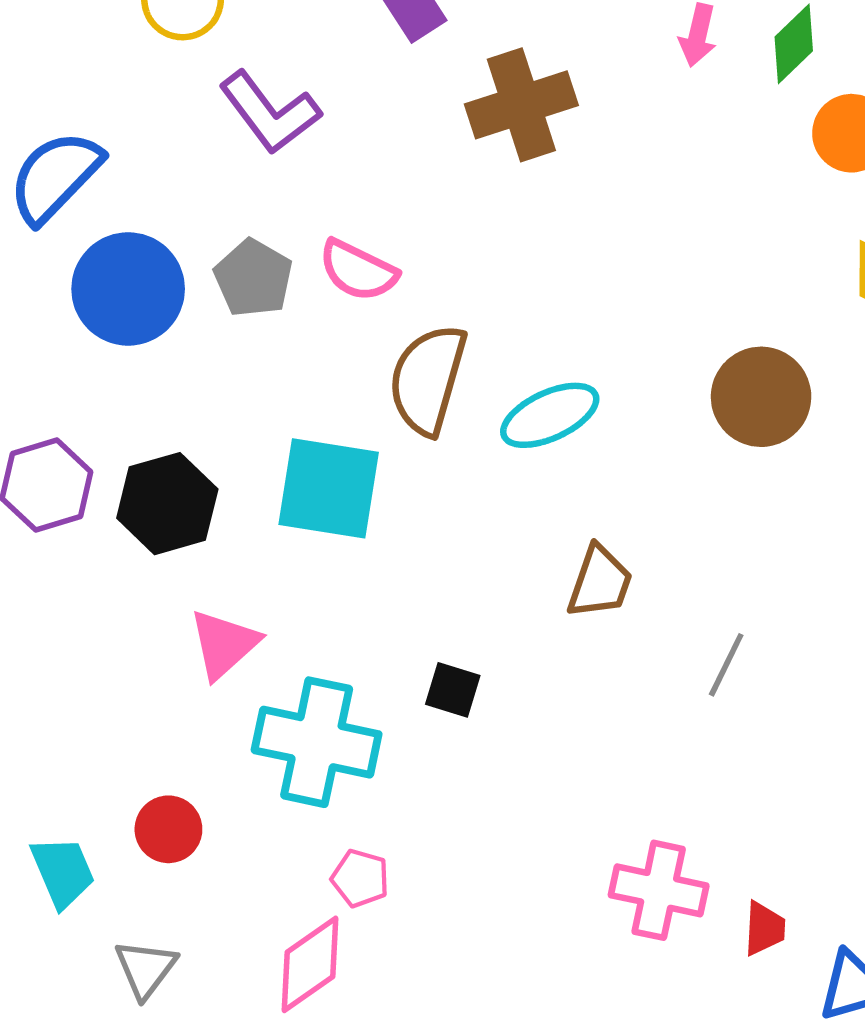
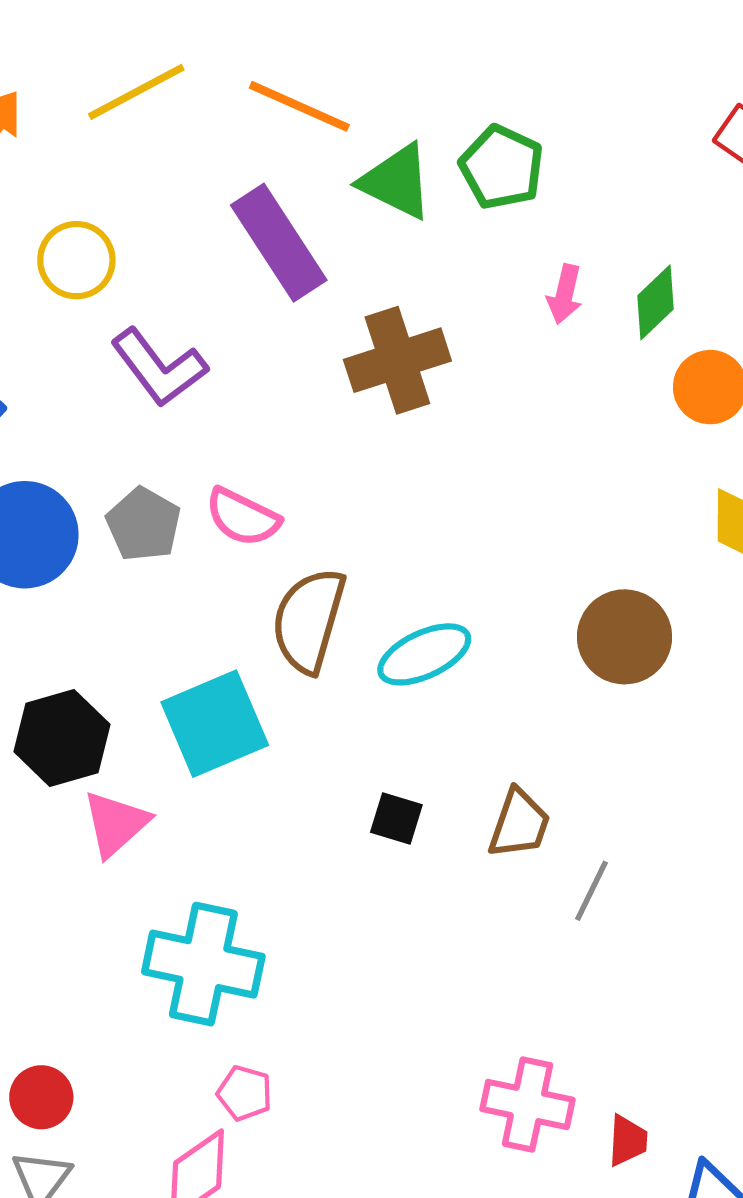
cyan square: (329, 488) -> (215, 724), turned -32
brown trapezoid: (600, 582) -> (519, 824), moved
pink triangle: (224, 644) -> (116, 824), moved
black square: (453, 690) -> (396, 819), moved
red circle: (168, 829) -> (41, 1097), moved

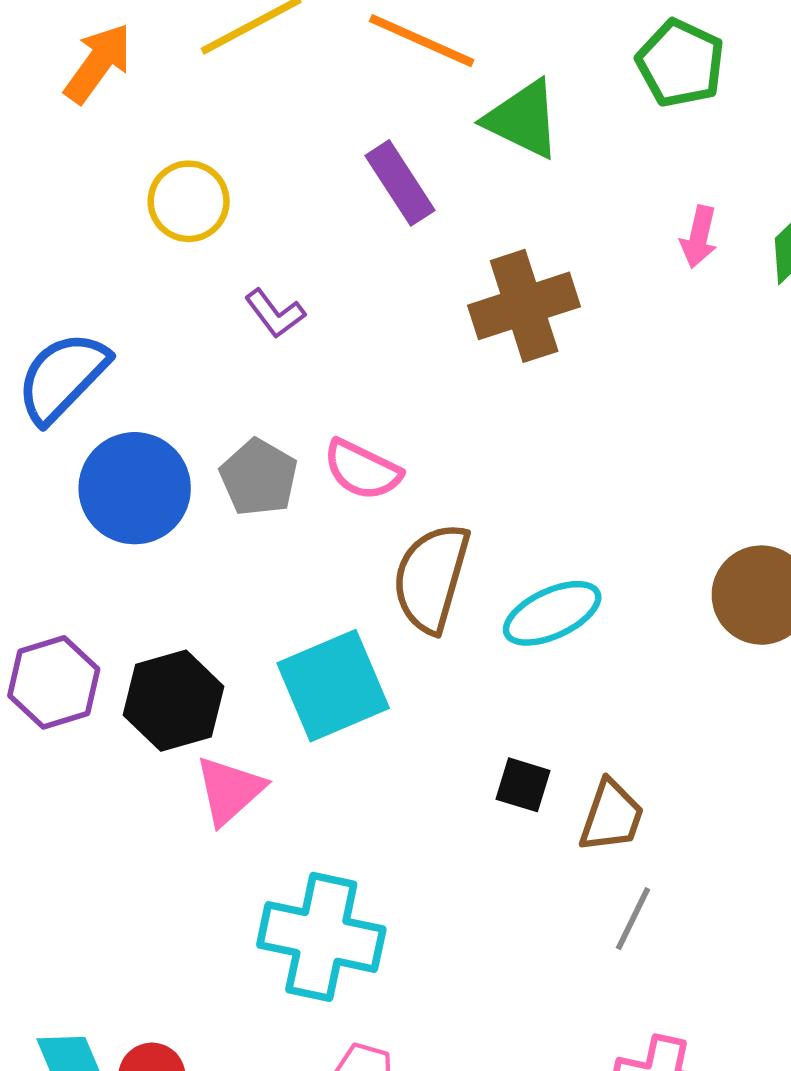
green pentagon: (502, 167) -> (680, 63), moved
purple rectangle: (279, 243) -> (400, 183), size x0.7
purple L-shape: (159, 367) -> (275, 313), size x0.6
brown trapezoid: (519, 824) -> (611, 816), moved
gray line: (591, 891) -> (633, 919), moved

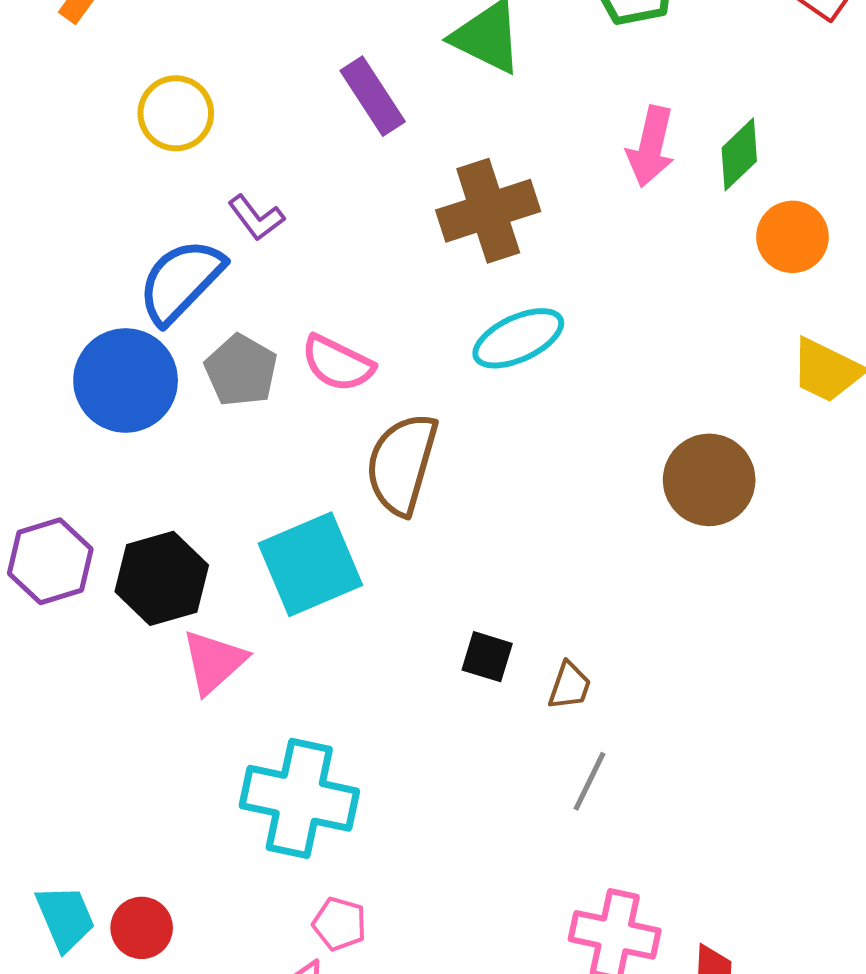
pink arrow: (699, 237) -> (651, 146), size x1.4
blue semicircle: (62, 377) -> (181, 281), moved
cyan ellipse: (552, 613) -> (518, 338), moved
brown trapezoid: (611, 816) -> (569, 686), size x0.7

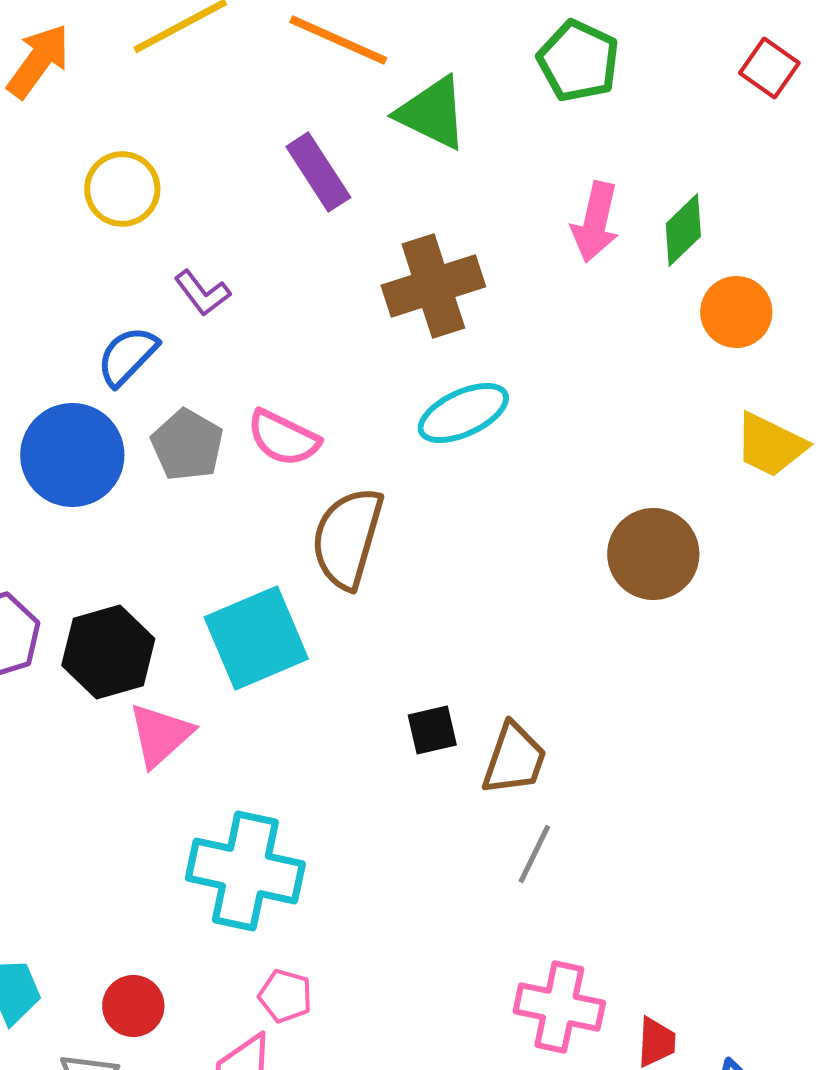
blue semicircle: (181, 281) -> (127, 356), size x0.7
black square: (487, 657) -> (432, 730), turned -30
brown trapezoid: (569, 686) -> (514, 759), size x1.5
red circle: (142, 928) -> (133, 1006), moved

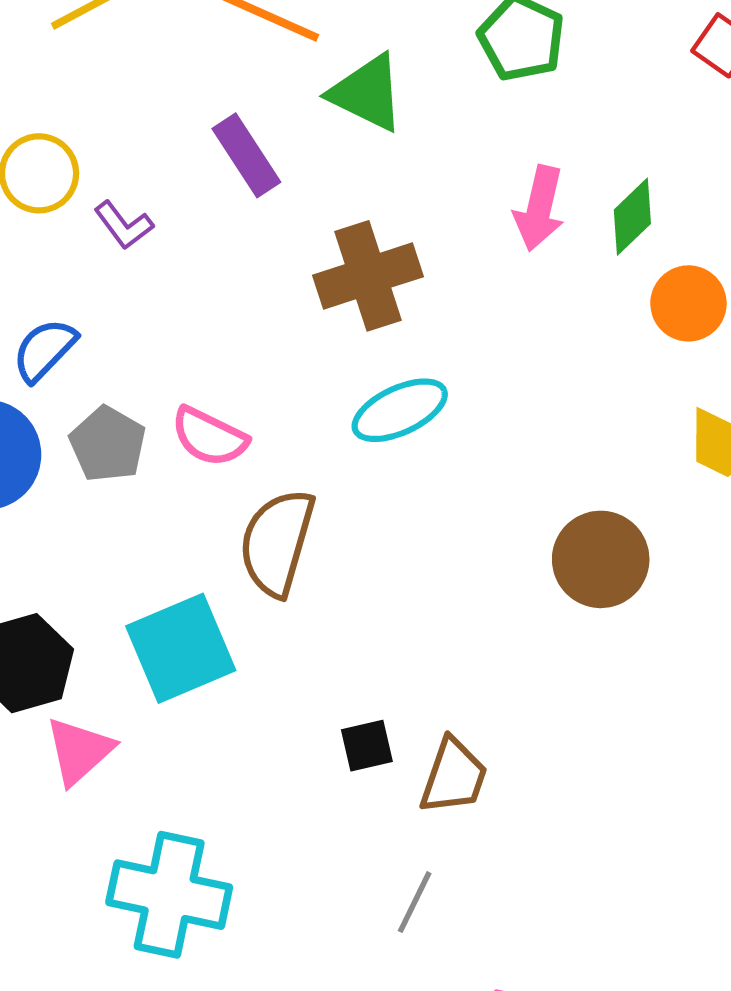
purple L-shape: (202, 293) -> (124, 225), moved
gray line: (534, 854) -> (415, 902), moved

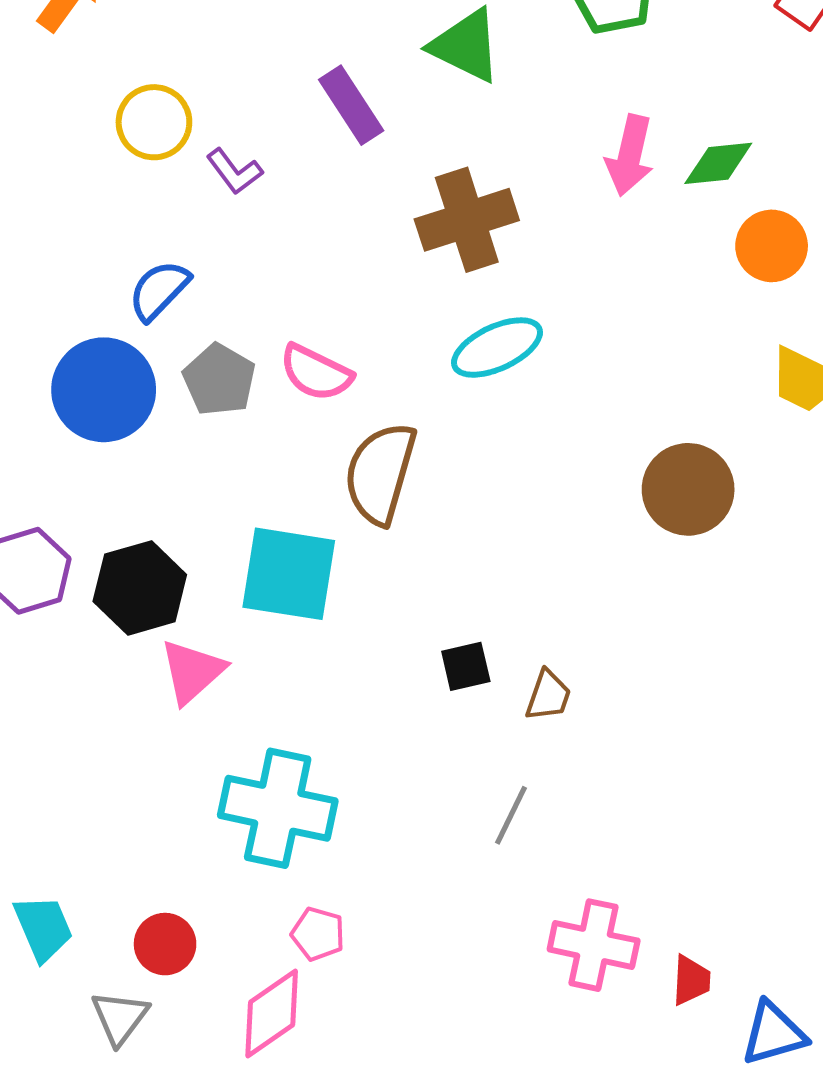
green diamond: (632, 217) -> (718, 163), turned 38
cyan square: (181, 648) -> (289, 574), turned 32
brown trapezoid: (454, 776) -> (548, 696), size x0.7

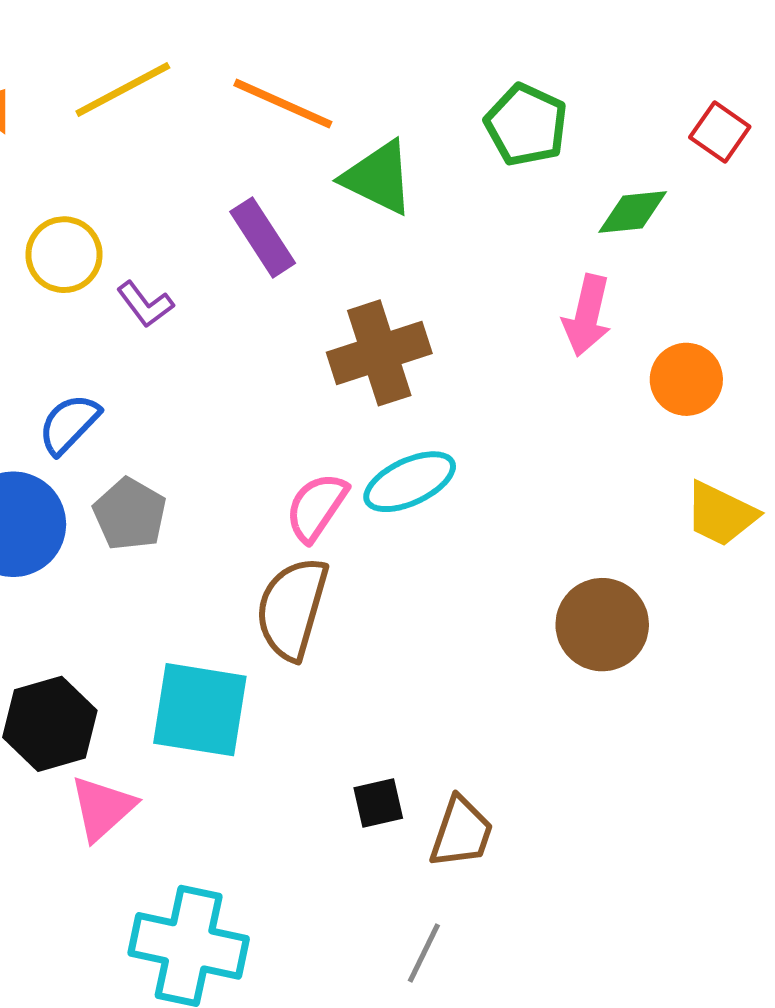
pink arrow: (630, 155) -> (587, 315), moved
green diamond: (718, 163) -> (633, 212), moved
pink semicircle: (316, 373) -> (316, 507), moved, turned 98
brown trapezoid: (548, 696) -> (461, 832), size x1.4

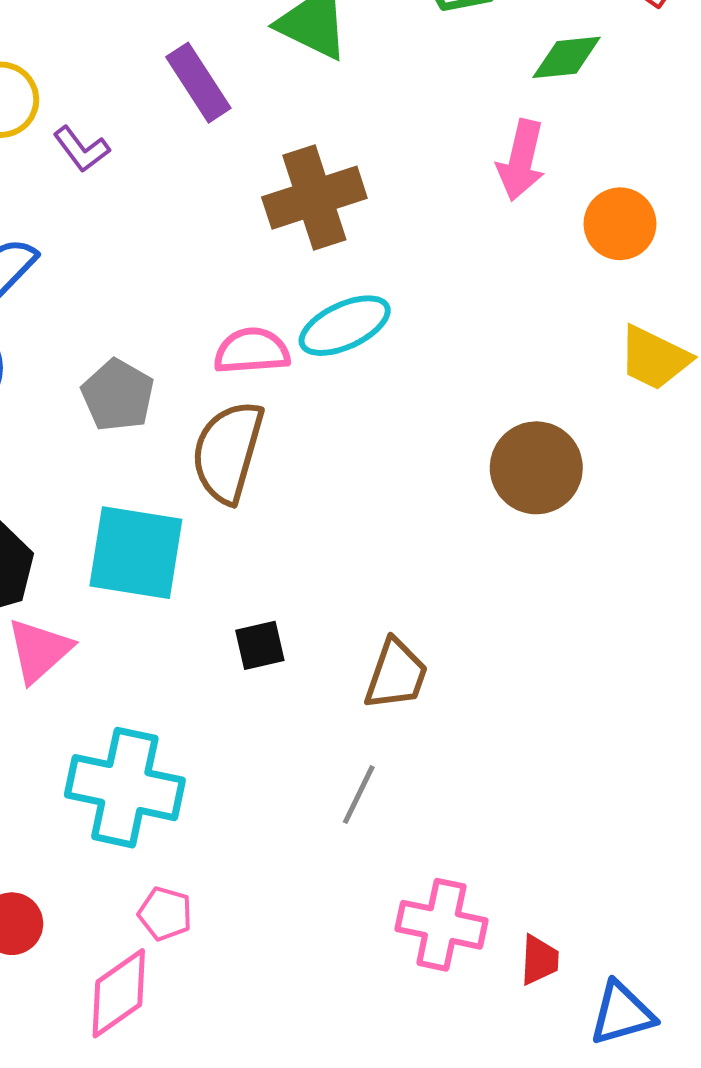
pink semicircle: (316, 507) -> (252, 351), turned 52
gray pentagon: (130, 514) -> (118, 395), moved
black square: (378, 803) -> (260, 645), moved

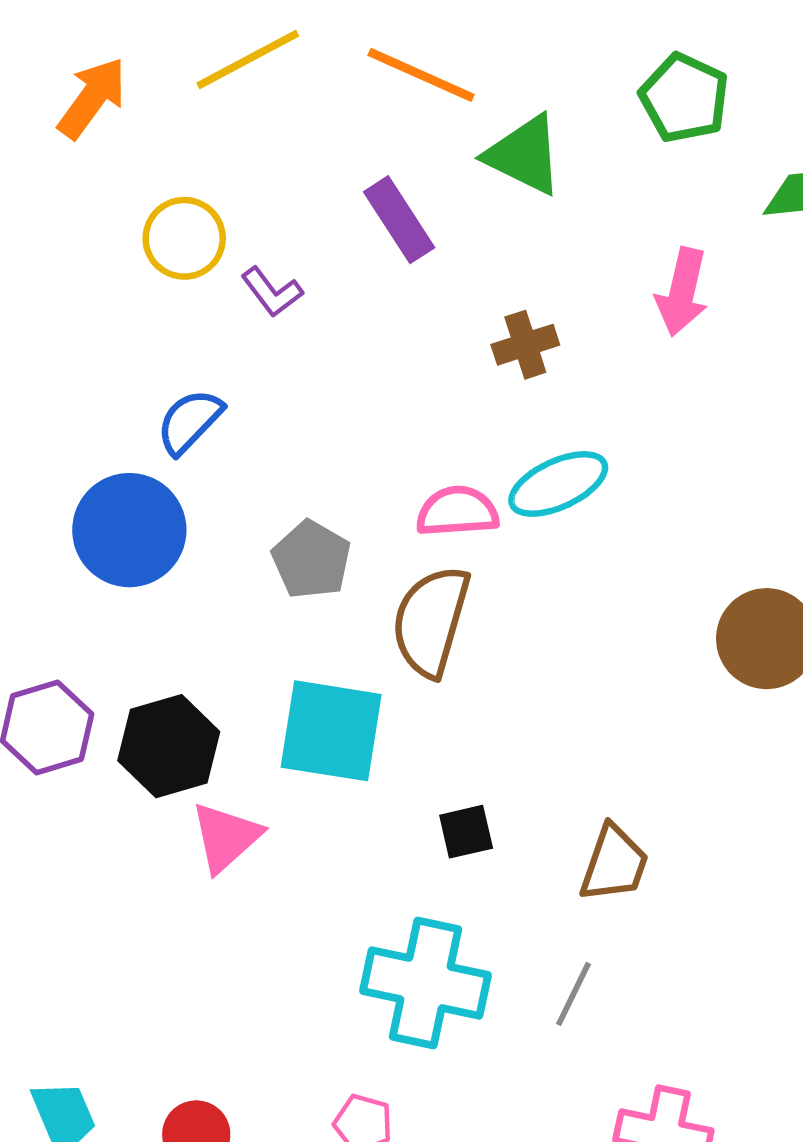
pink arrow: (521, 160) -> (682, 292), moved
brown cross: (314, 198) -> (525, 345), size x0.6
cyan cross: (125, 788) -> (425, 983), moved

